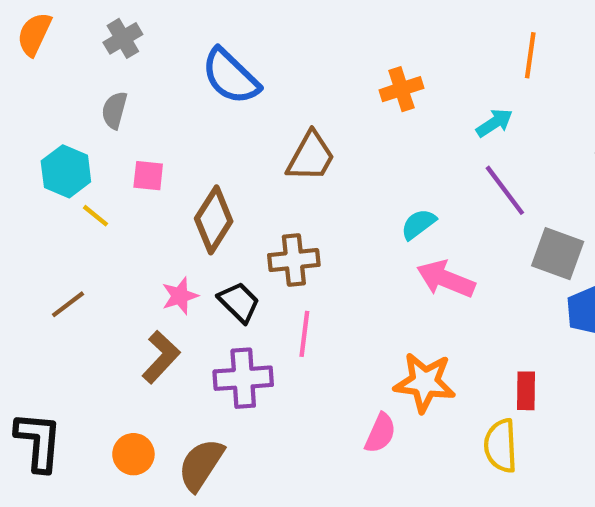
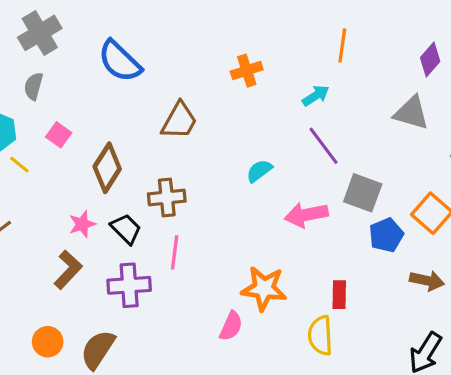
gray cross: (123, 38) -> (40, 33), size x1.5
pink square: (148, 176) -> (59, 135), turned 30
pink arrow: (446, 279) -> (306, 215), moved, turned -33

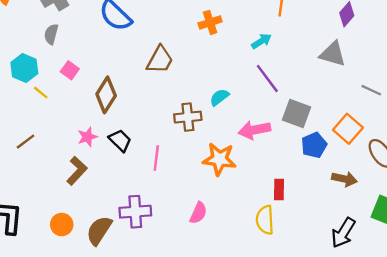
brown cross: (167, 198) -> (188, 117), moved
purple cross: (129, 285) -> (135, 212), moved
orange star: (264, 288) -> (219, 159), moved

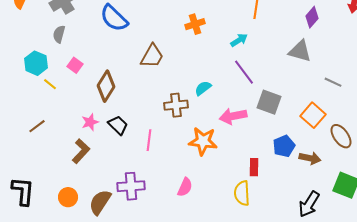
blue pentagon: (314, 145) -> (284, 146), moved

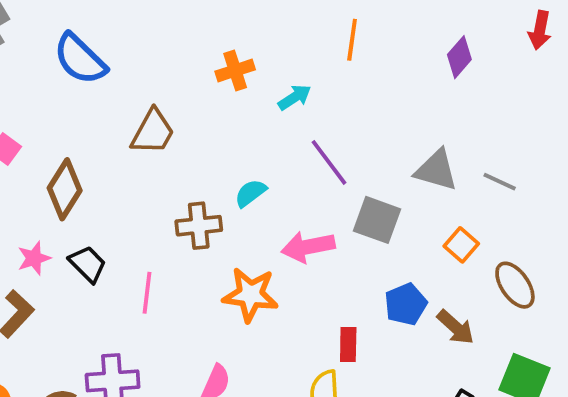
cyan arrow: (239, 40) -> (295, 97), moved
gray triangle: (300, 51) -> (436, 170), moved
orange square: (313, 115) -> (461, 245), size x0.7
brown arrow: (310, 158) -> (456, 327), turned 30

